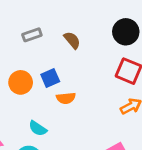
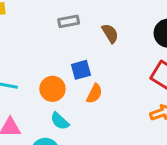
orange circle: (21, 82) -> (52, 89), moved
orange semicircle: (66, 98) -> (94, 94), turned -66

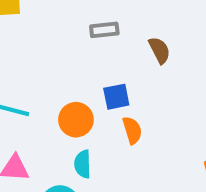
orange semicircle: (94, 94) -> (132, 130), turned -48
cyan semicircle: (60, 121) -> (83, 164), turned 42

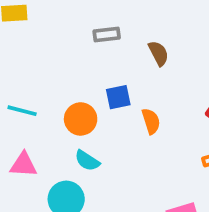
orange semicircle: (132, 130) -> (151, 121), moved
cyan semicircle: (83, 164) -> (87, 161), turned -55

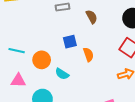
orange circle: (81, 119) -> (42, 60), moved
cyan semicircle: (87, 161) -> (62, 74), moved

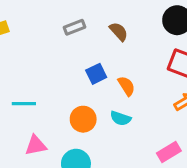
orange circle: (42, 60) -> (83, 119), moved
cyan semicircle: (62, 74) -> (121, 118), moved

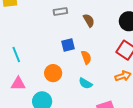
cyan line: (24, 104) -> (16, 54), turned 56
cyan semicircle: (121, 118) -> (85, 83), moved

